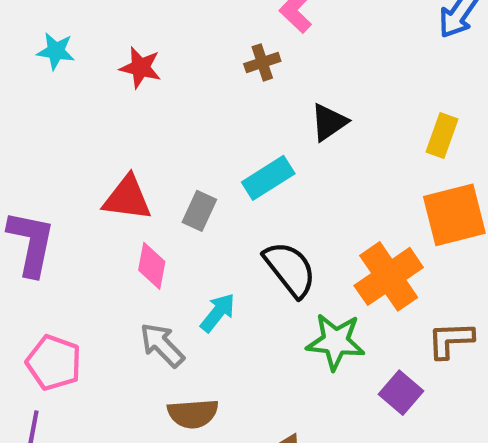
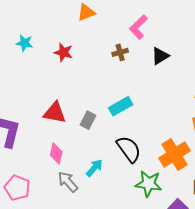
black triangle: (329, 122) -> (160, 56), moved
pink diamond: (152, 266) -> (56, 154), moved

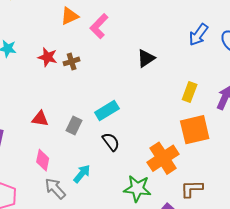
pink L-shape: (138, 27) -> (99, 26), moved
brown cross: (120, 52) -> (72, 61), moved
red triangle: (55, 113) -> (40, 119), size x0.7
black semicircle: (129, 149) -> (111, 142), moved, size x0.7

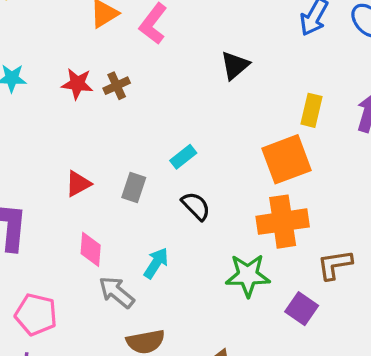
cyan rectangle: (107, 110) -> (183, 157), size x0.7
red triangle: (40, 119) -> (78, 184), turned -30
orange square: (195, 130) -> (286, 159), moved
orange cross: (163, 158) -> (283, 222), turned 32

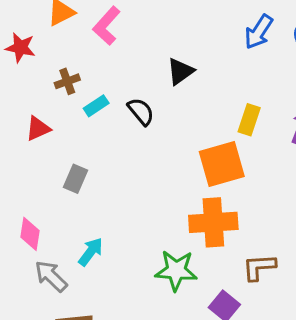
red star: (77, 84) -> (20, 48), moved
cyan rectangle: (183, 157) -> (96, 106), moved
red triangle: (78, 184) -> (38, 129), moved
black semicircle: (196, 206) -> (141, 111), moved

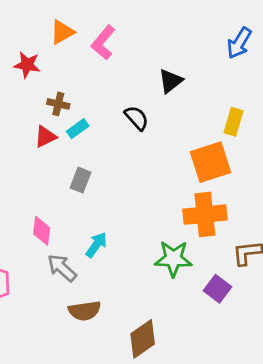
brown cross: (67, 81) -> (58, 104), moved, turned 35
cyan rectangle: (96, 106) -> (78, 129), moved

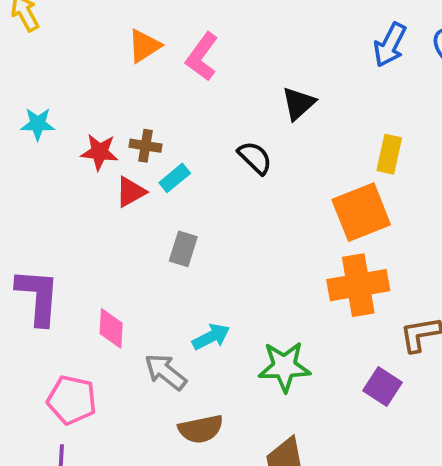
red star: (27, 65) -> (99, 152), moved
pink diamond: (42, 231) -> (111, 328), moved
cyan arrow: (96, 245) -> (211, 337), turned 32
green star: (173, 259) -> (284, 367), moved

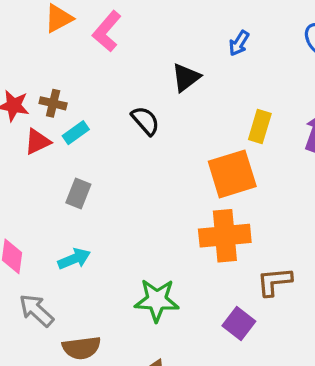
blue arrow: (390, 45) -> (239, 43), moved, size x0.7
cyan arrow: (211, 337) -> (74, 259), moved
gray arrow: (165, 372) -> (36, 310), moved

